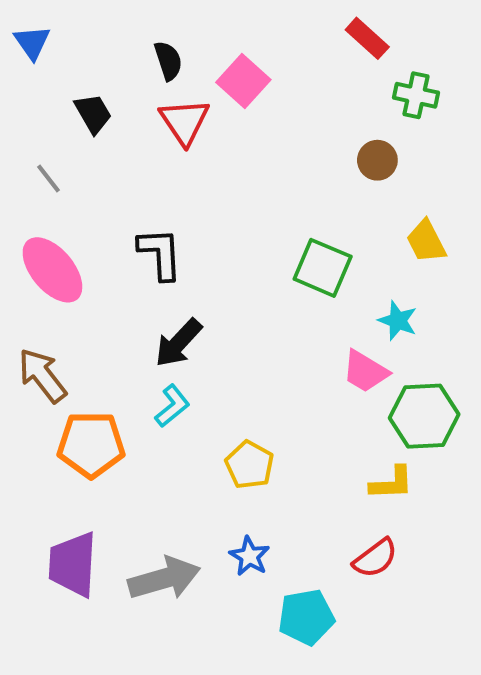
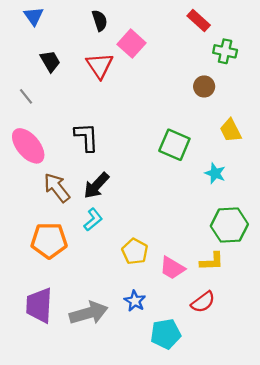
blue triangle: (32, 42) -> (34, 16), moved
black semicircle: (168, 61) -> (100, 21), moved
pink trapezoid: (365, 371) -> (172, 268), moved
brown arrow: (42, 375) -> (57, 188), moved

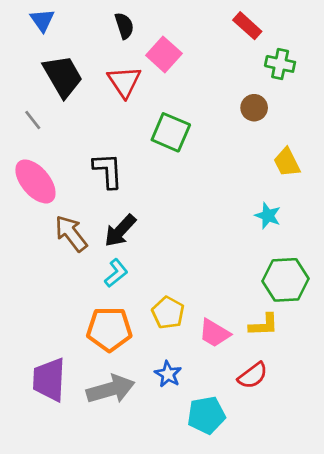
black trapezoid: (50, 61) -> (63, 76), size x1.6
green square: (174, 145) -> (171, 132), moved
orange pentagon: (49, 240) -> (109, 329), moved

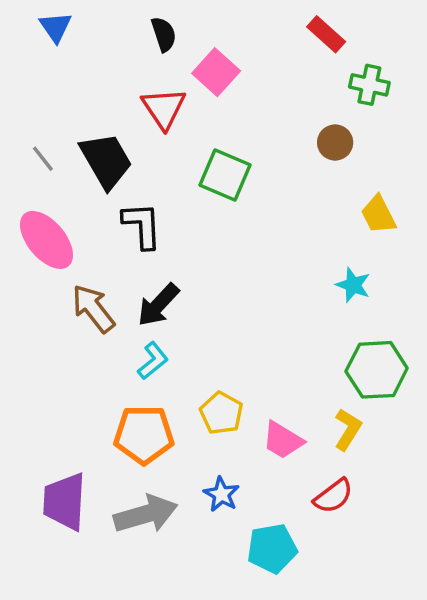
black trapezoid: (63, 76) -> (106, 161), moved
yellow L-shape: (264, 325) -> (348, 429), turned -56

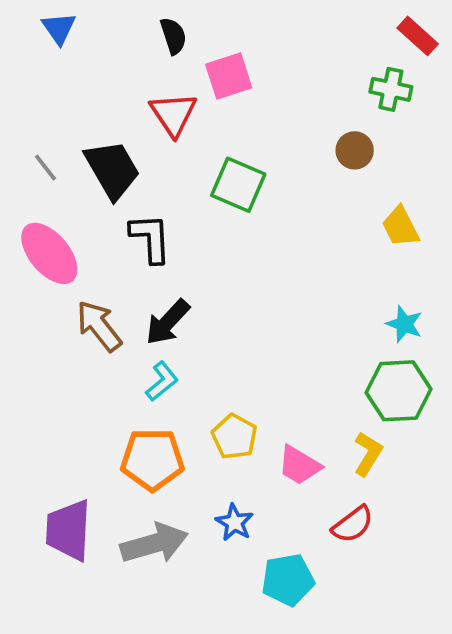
red rectangle: (326, 34) -> (418, 36), moved
pink square: (216, 72) -> (229, 76), turned 30
cyan star: (353, 285) -> (404, 324), moved

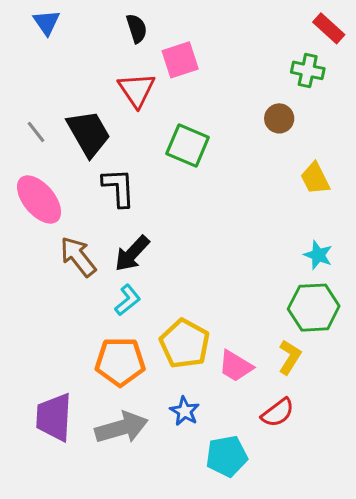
yellow pentagon: (234, 437) -> (185, 344), size x1.4

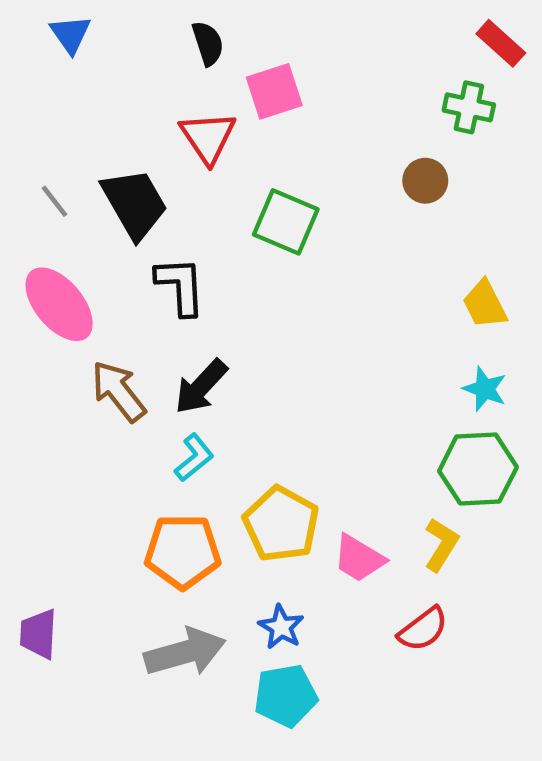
yellow trapezoid: (315, 178) -> (485, 304), moved
purple trapezoid: (54, 417) -> (38, 634), moved, size x0.7
cyan pentagon: (227, 456) -> (286, 696), moved

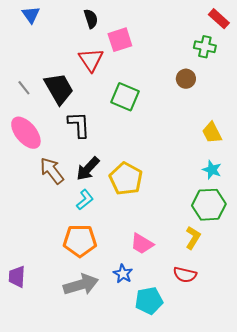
yellow pentagon: (281, 524) -> (126, 179), moved
pink trapezoid: (359, 558) -> (142, 244), moved
red semicircle: (423, 629) -> (185, 275), turned 50
cyan pentagon: (286, 696) -> (149, 301), moved

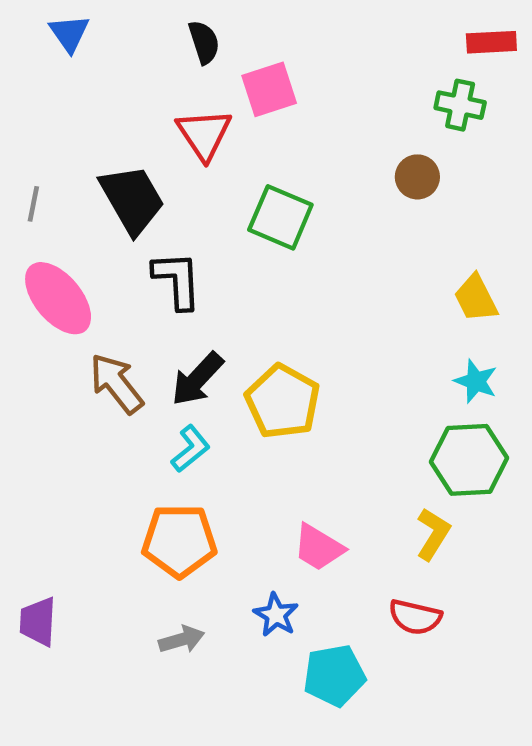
red rectangle: (219, 19) -> (491, 42), turned -45
gray line: (24, 88) -> (33, 204), moved, turned 49
gray arrow: (81, 285) -> (182, 640), size x0.6

